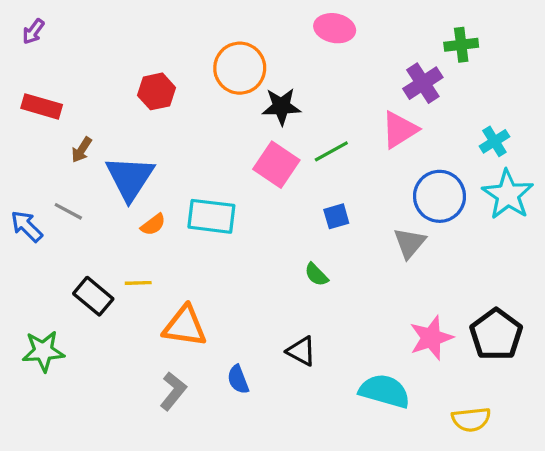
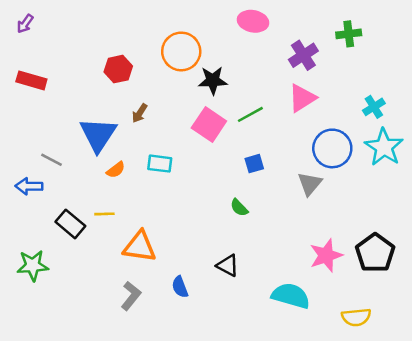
purple cross: (423, 83) -> (303, 55), moved
brown arrow: (82, 150) -> (140, 113), moved
cyan rectangle: (211, 216) -> (160, 164), size x0.7
blue arrow: (27, 226) -> (29, 186), moved, turned -44

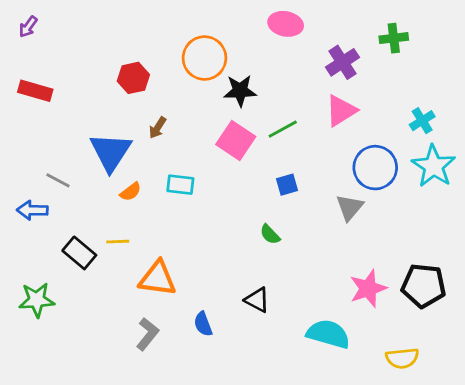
black pentagon: (375, 253) -> (424, 286), turned -30

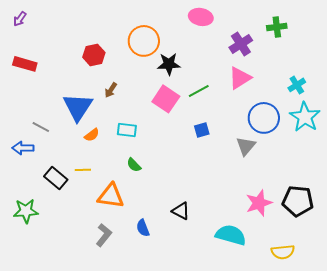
green semicircle: (270, 234) -> (134, 165), moved

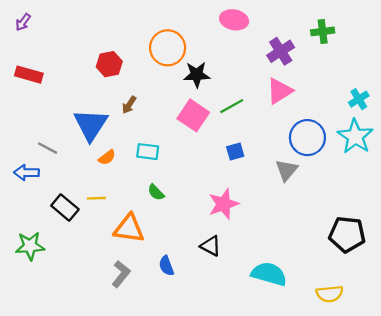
cyan cross: (297, 85) -> (359, 99), moved
pink star: (259, 203) -> (224, 204), moved

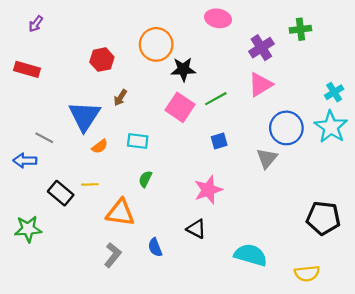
purple arrow: (23, 22) -> (36, 24), moved
green semicircle: (156, 192) -> (145, 179), turned 70

